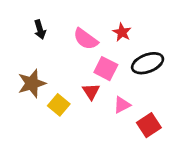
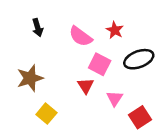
yellow square: (59, 105) -> (46, 114), moved
pink triangle: (122, 105) -> (115, 98), turned -30

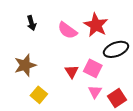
red star: (115, 30) -> (96, 25), size x1.6
pink square: (100, 64) -> (93, 68), moved
pink triangle: (115, 98) -> (95, 92), moved

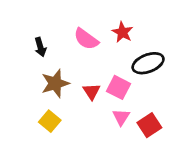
black arrow: (31, 23) -> (40, 47), moved
red star: (96, 25) -> (122, 32), size x0.7
brown star: (25, 65) -> (55, 83), moved

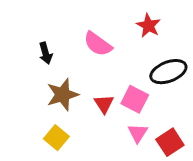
red star: (122, 32) -> (148, 26), moved

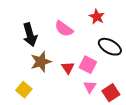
black arrow: (46, 53) -> (30, 35), size x1.6
black ellipse: (168, 72) -> (110, 47), turned 50
yellow square: (56, 138) -> (24, 90), moved

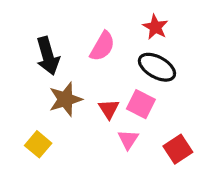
pink semicircle: (64, 29) -> (102, 46), turned -96
black ellipse: (110, 47) -> (157, 67), moved
pink triangle: (90, 87) -> (128, 139), moved

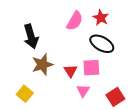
pink semicircle: (102, 46) -> (75, 21), moved
pink square: (141, 104) -> (91, 68), turned -30

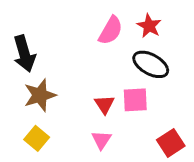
black arrow: (31, 36) -> (24, 54), moved
brown star: (42, 65) -> (40, 95), moved
pink triangle: (83, 91) -> (101, 140), moved

